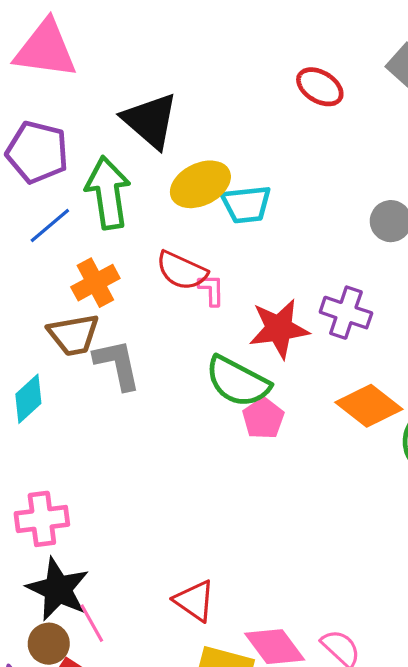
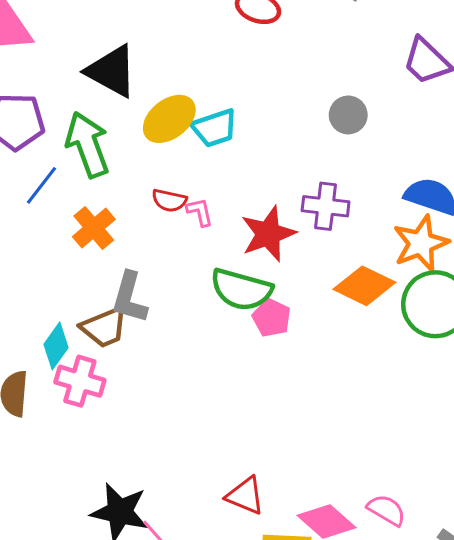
red semicircle: (182, 271) -> (169, 200), size x0.7
brown trapezoid: (74, 335) -> (104, 327), moved
gray L-shape: (117, 364) -> (129, 298), turned -140
pink cross: (42, 519) -> (80, 381), moved, turned 36

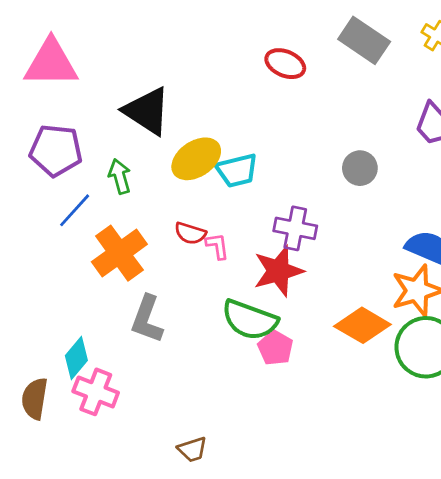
green arrow: (88, 145) -> (120, 176), size x0.6
purple cross: (326, 206) -> (295, 228), moved
orange cross: (94, 228) -> (119, 253), size x1.4
brown trapezoid: (104, 327) -> (192, 449), moved, size x0.7

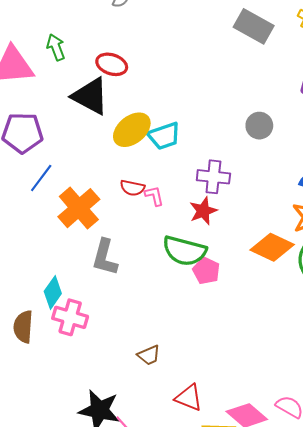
red ellipse: (285, 64) -> (112, 64), moved
green arrow: (120, 176) -> (56, 47), moved
red star: (278, 271) -> (203, 211), size x0.7

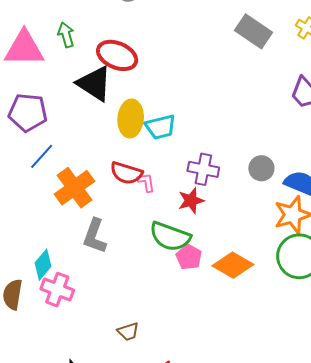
red ellipse: (112, 64) -> (117, 55), size x1.4
gray circle: (259, 126) -> (261, 168), moved
yellow ellipse: (132, 130) -> (131, 118), turned -51
red semicircle: (132, 188) -> (126, 173), size x1.4
orange diamond: (272, 247) -> (233, 265), moved

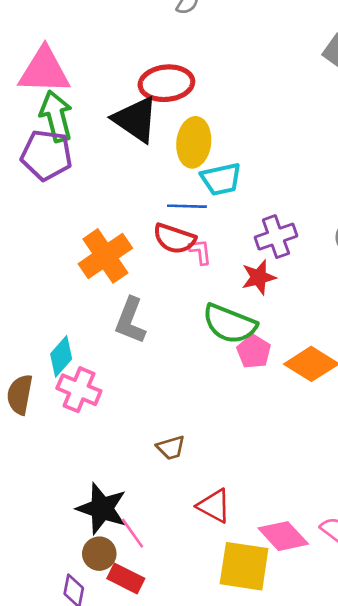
green arrow: (66, 35) -> (56, 116), moved, size x1.5
red ellipse: (117, 55) -> (166, 83), turned -30
yellow ellipse: (131, 118) -> (194, 142), moved
blue line: (42, 156) -> (187, 206), moved, turned 48
purple cross: (203, 169) -> (276, 237), turned -32

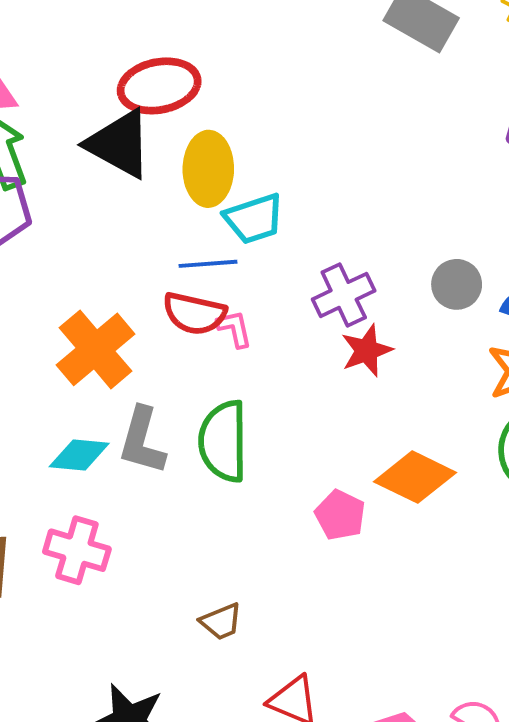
red star: (259, 277) -> (367, 351), moved
green semicircle: (230, 324) -> (223, 441), moved, turned 74
pink pentagon: (254, 352) -> (340, 515), moved
cyan diamond: (61, 356) -> (79, 455), moved, turned 60

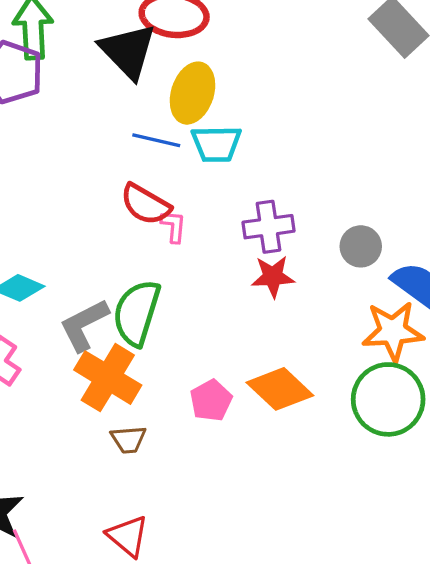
blue line: (208, 264) -> (156, 140), moved
orange cross: (95, 349) -> (108, 378), moved, turned -36
gray L-shape: (142, 441) -> (84, 325), moved, turned 30
brown trapezoid: (221, 622) -> (128, 439), moved

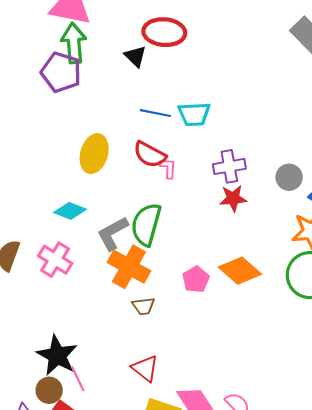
black triangle: (128, 51) -> (135, 56), size x0.6
yellow ellipse: (192, 93) -> (94, 154), moved

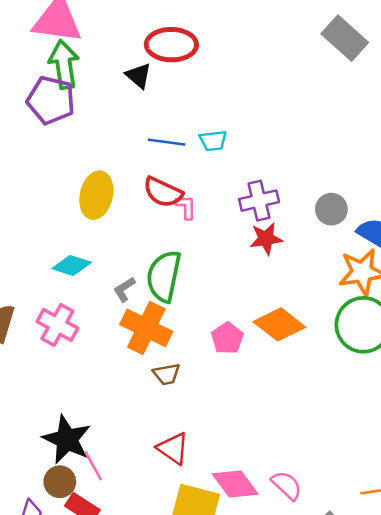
cyan trapezoid: (194, 114) -> (213, 141), size x0.7
gray L-shape: (113, 233) -> (124, 289), size x0.6

